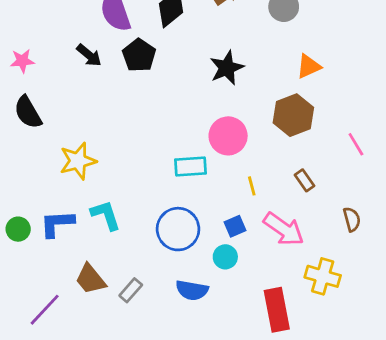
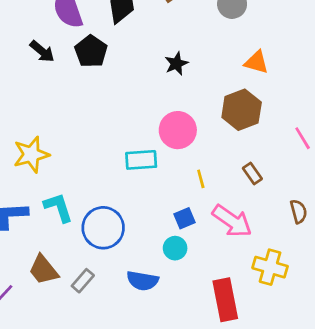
orange triangle: (309, 66) -> (256, 62), turned 40
black star: (227, 68) -> (176, 64), size x0.7
blue circle: (178, 229) -> (103, 228), moved

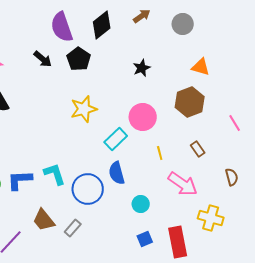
yellow star: (31, 154) -> (84, 109), moved
cyan rectangle: (141, 160) -> (116, 139), turned -40
blue square: (185, 218) -> (145, 239), moved
blue semicircle: (142, 281) -> (117, 173), moved, turned 65

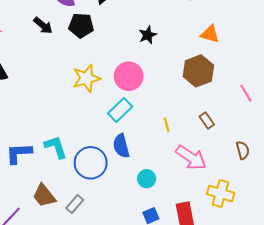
black pentagon: (79, 59) -> (81, 25), turned -30
pink circle: (143, 117) -> (129, 76), moved

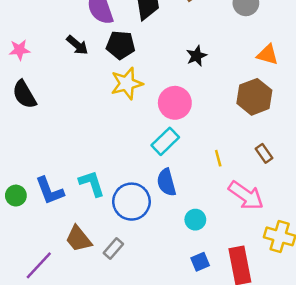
yellow star: (86, 78) -> (127, 84), moved
blue L-shape: (19, 153) -> (50, 191), turned -108

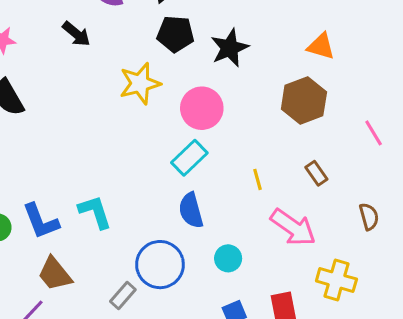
black pentagon: (121, 45) -> (175, 34), moved
black star: (197, 56) -> (230, 48), size x1.4
blue circle: (131, 202) -> (160, 265), moved
brown trapezoid: (78, 239) -> (55, 274), moved

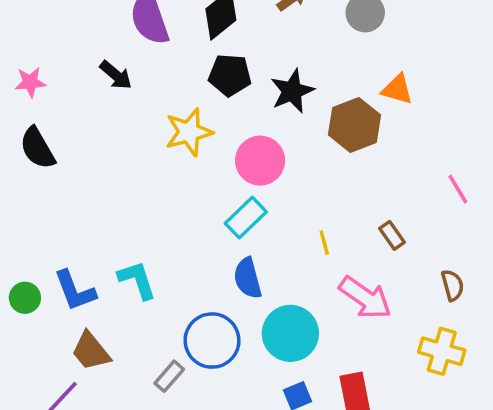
brown hexagon: (304, 100) -> (355, 125), moved
cyan circle: (228, 258) -> (290, 333), size x1.8
yellow cross: (336, 280) -> (442, 351), moved

